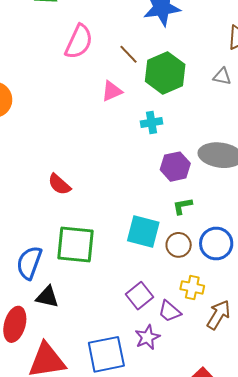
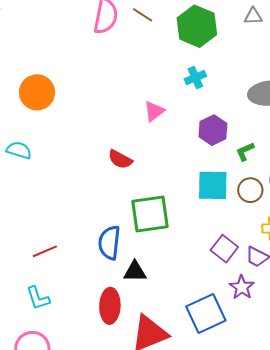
brown line: (128, 54) -> (143, 15), moved
pink triangle: (112, 91) -> (154, 111), moved
purple hexagon: (175, 167) -> (213, 130), moved

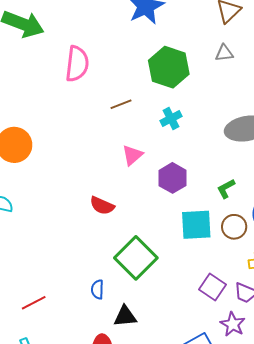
brown line: (143, 15) -> (121, 104), moved, turned -50
purple hexagon: (213, 130) -> (173, 178), moved
green square: (150, 214) -> (136, 258), turned -33
blue semicircle: (109, 243) -> (97, 289), size x0.6

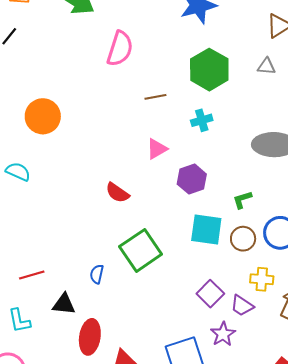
black triangle: (125, 316) -> (64, 304), moved

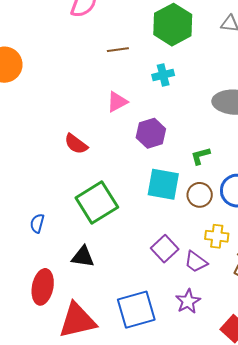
blue semicircle: (97, 274) -> (37, 223), moved
black triangle: (64, 304) -> (83, 257), moved
purple star: (223, 334) -> (188, 301), moved

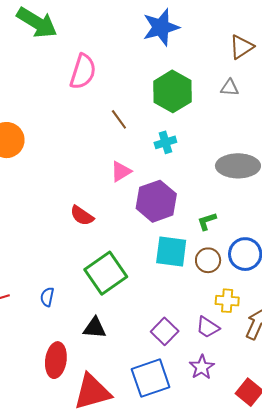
brown line: (118, 50) -> (119, 119), turned 65
purple hexagon: (151, 133) -> (156, 201), size x1.4
purple square: (165, 249) -> (165, 331), moved

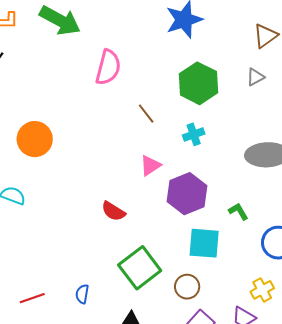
gray triangle: (230, 88) -> (255, 77), turned -30
green L-shape: (207, 221) -> (238, 211), turned 80
brown circle: (208, 260) -> (187, 287), moved
yellow cross: (227, 301) -> (262, 290), turned -30

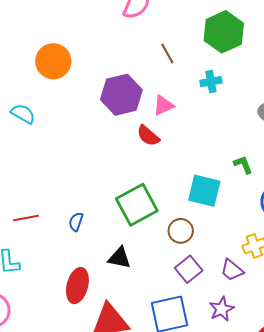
purple hexagon: (187, 194) -> (121, 95), moved
red semicircle: (113, 211) -> (148, 136), moved

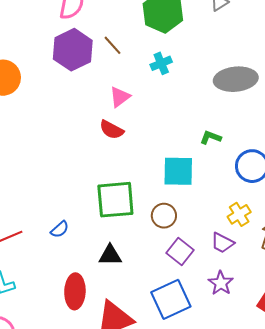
purple hexagon: (121, 95) -> (73, 50), moved
green L-shape: (243, 165) -> (211, 137), turned -35
green square: (137, 205) -> (115, 200), turned 36
blue semicircle: (76, 222) -> (60, 229), turned -138

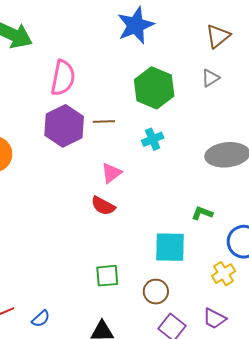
brown line: (112, 45) -> (104, 121), turned -50
green square: (115, 200) -> (107, 276), size x0.6
yellow cross: (239, 214) -> (224, 274), moved
blue semicircle: (60, 229) -> (41, 319), moved

